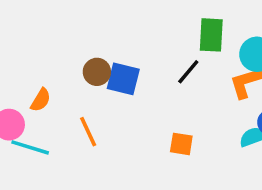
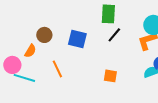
green rectangle: (211, 35) -> (108, 14), moved
brown circle: (97, 72) -> (44, 35), moved

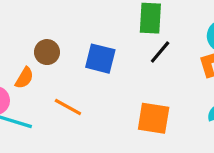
orange line: (57, 69) -> (68, 107), turned -36
orange square: (110, 76) -> (154, 118), size x1.5

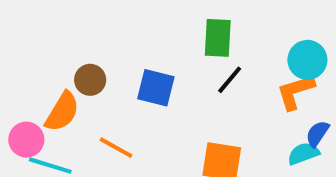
orange semicircle: (24, 78) -> (62, 112), size x1.5

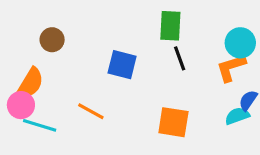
brown circle: (90, 80) -> (52, 40), moved
black line: (230, 80) -> (180, 58), turned -60
orange semicircle: (62, 112) -> (30, 83), moved

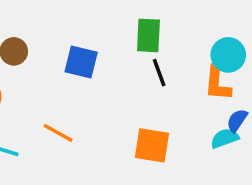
blue square: (122, 65) -> (81, 62), moved
orange L-shape: (231, 68) -> (218, 83), turned -68

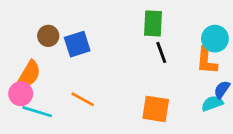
blue square: (81, 62) -> (77, 44), moved, turned -32

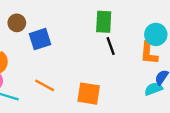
brown circle: (48, 36) -> (17, 23), moved
orange square: (156, 109) -> (89, 94), moved

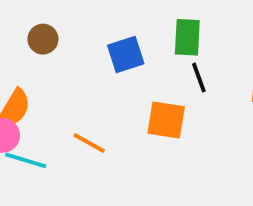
blue square: (40, 39) -> (126, 54), moved
orange square: (89, 94) -> (166, 120), moved

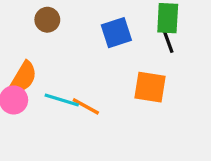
black line: (199, 78) -> (168, 41), moved
cyan line: (26, 160) -> (62, 100), moved

